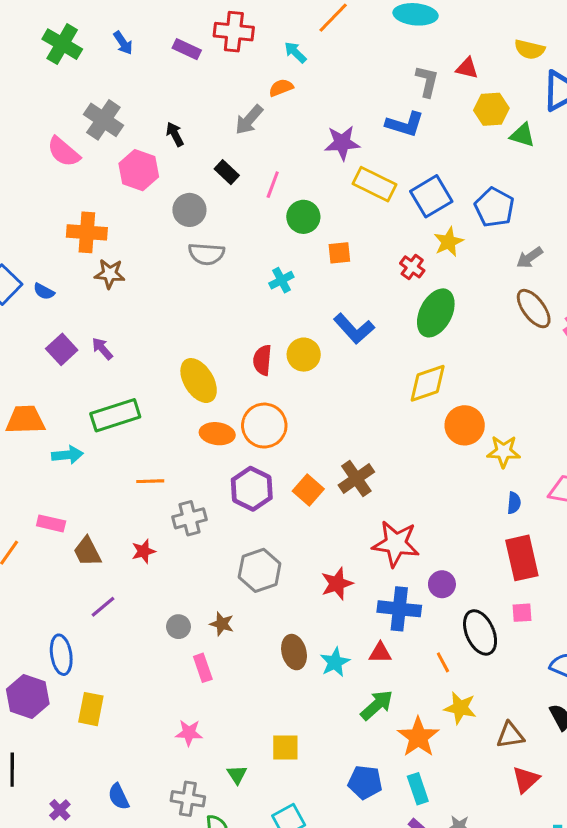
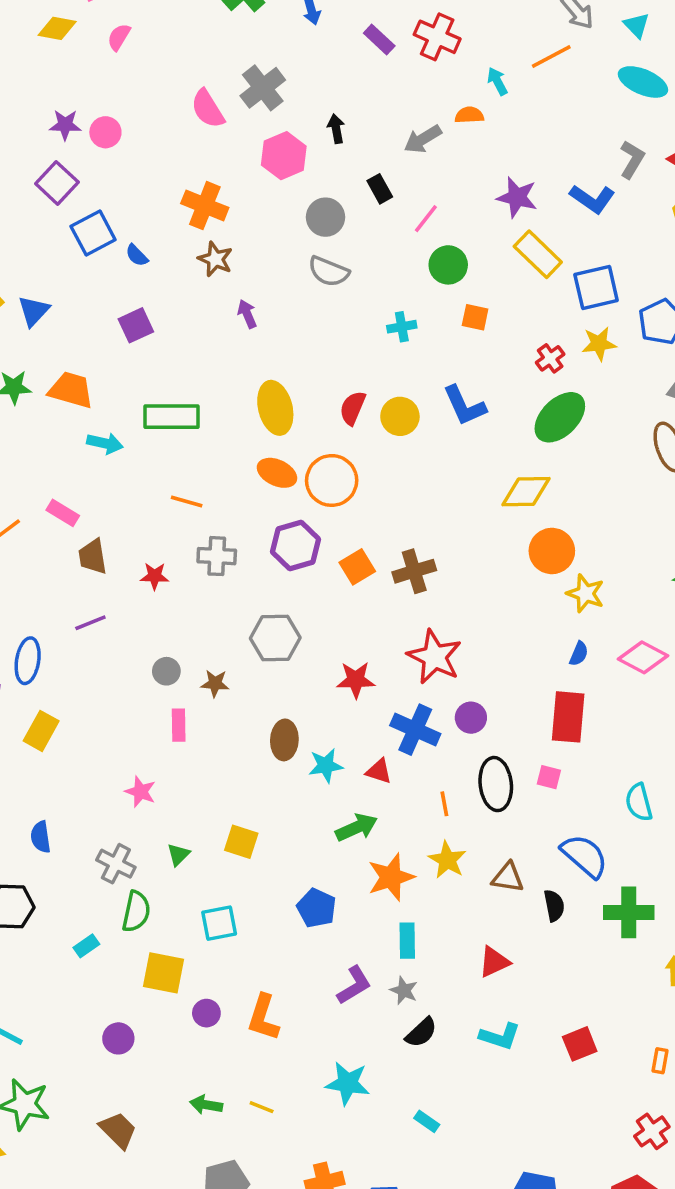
purple arrow: (102, 349) -> (247, 314), moved
brown star: (222, 624) -> (215, 683), turned -30
brown triangle: (510, 735) -> (508, 877), moved
cyan rectangle: (418, 789) -> (407, 941), moved

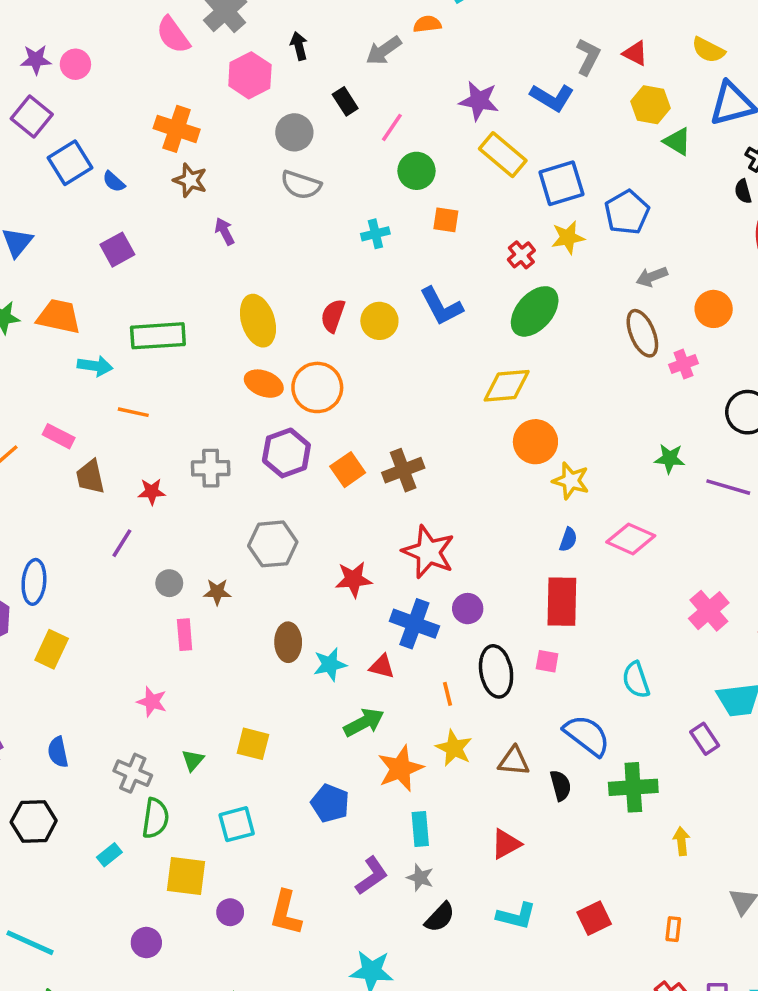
orange line: (187, 501) -> (133, 412), moved
purple line: (90, 623) -> (122, 543), moved, turned -32

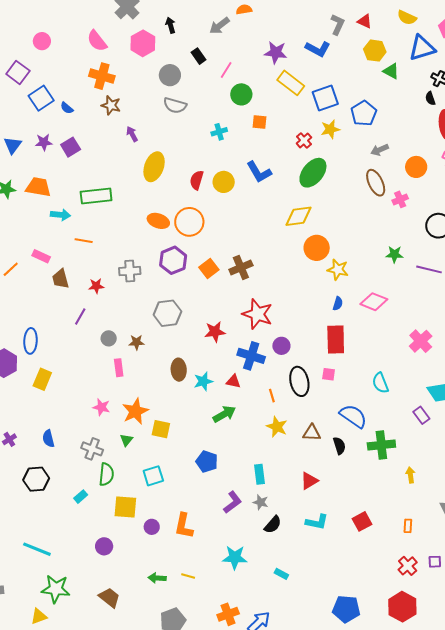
pink semicircle: (173, 35) -> (97, 41), moved
purple star: (36, 60) -> (44, 142), moved
yellow ellipse: (258, 321) -> (154, 167), moved, turned 40
orange star: (400, 769) -> (135, 411), moved

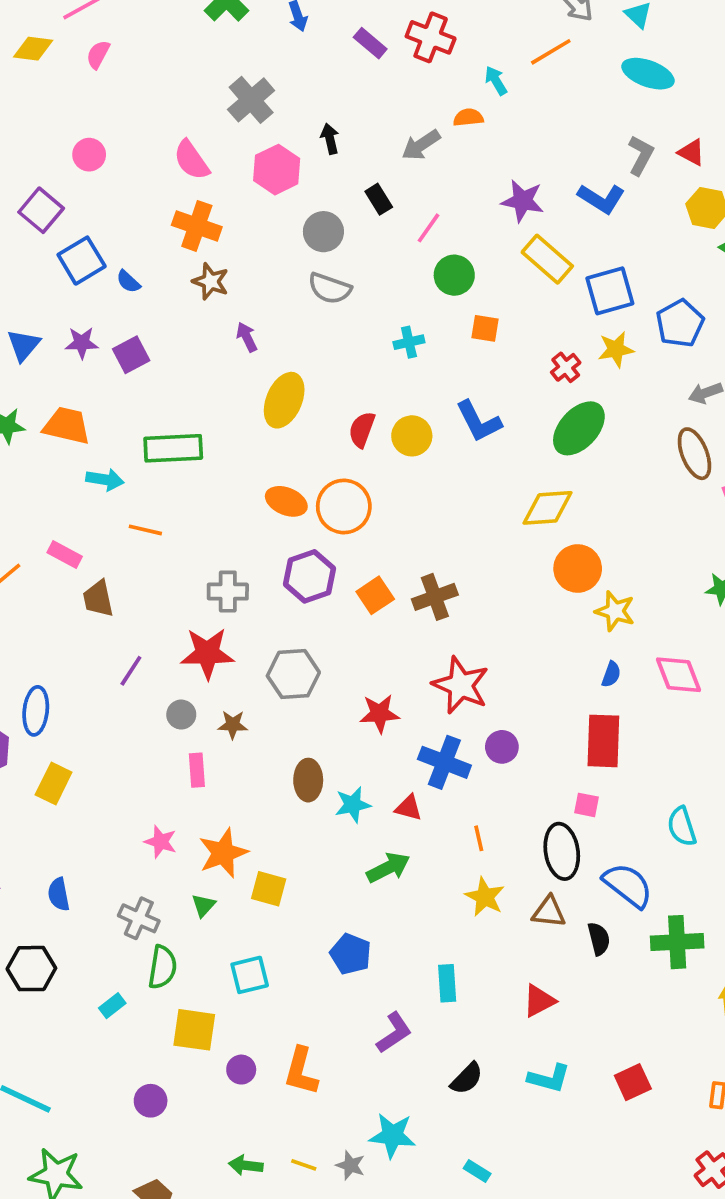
red star: (96, 286) -> (207, 653), moved, size x1.8
pink diamond: (374, 302) -> (678, 675), turned 44
black ellipse: (299, 381) -> (562, 851), moved
gray star: (261, 502) -> (350, 1165), moved

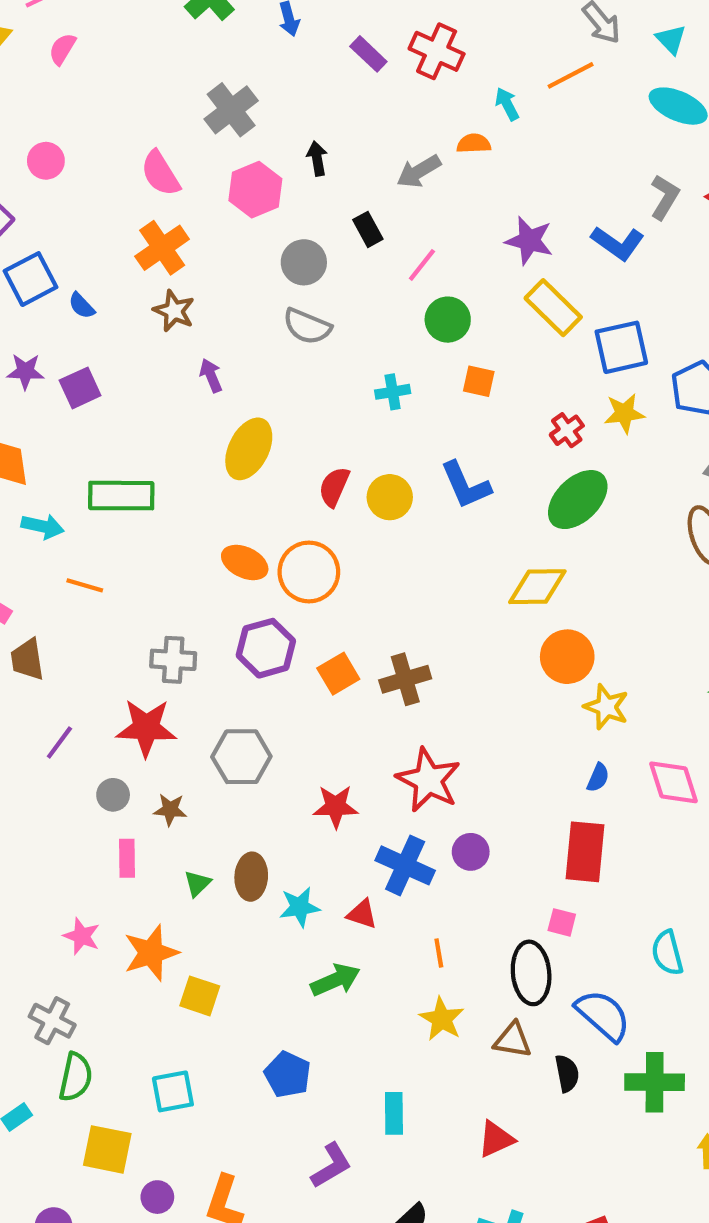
orange cross: (197, 226) -> (162, 248), turned 33
green triangle: (203, 905) -> (197, 883), moved

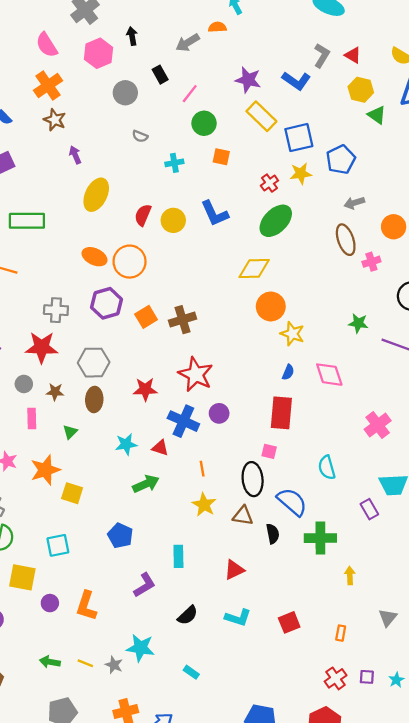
gray semicircle: (307, 326) -> (140, 136), moved, size x0.6
brown ellipse: (251, 877) -> (94, 400), moved

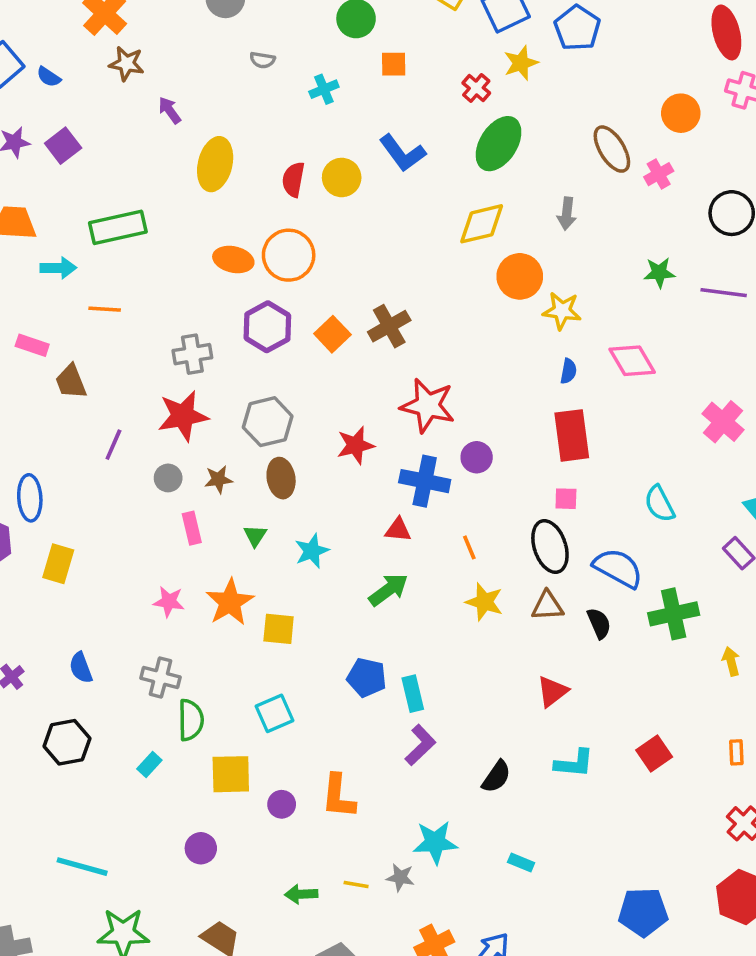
gray arrow: (354, 203) -> (567, 214), moved, turned -54
cyan star: (126, 444) -> (312, 551), moved
cyan rectangle: (178, 556) -> (413, 694), moved

